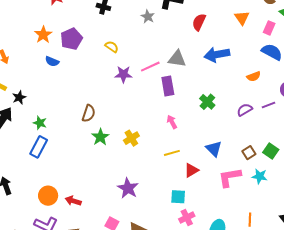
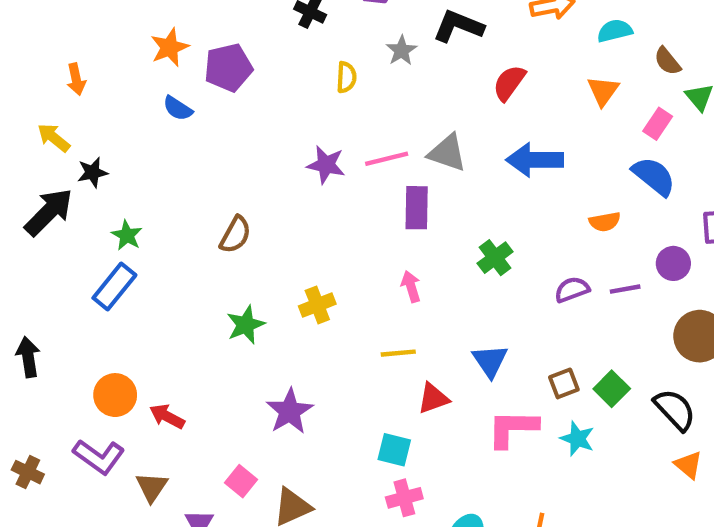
yellow semicircle: (112, 47) -> (346, 77), moved, turned 48
green star: (100, 137) -> (246, 325), moved

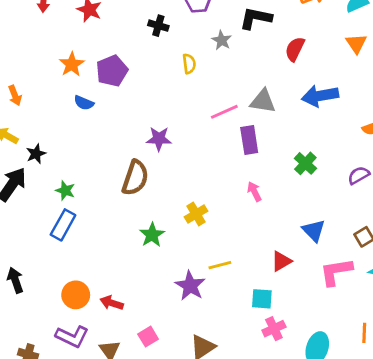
purple star: (326, 165) -> (159, 139), moved
brown semicircle: (235, 235) -> (135, 178), size x1.4
yellow line: (398, 353) -> (220, 265), moved
pink square: (241, 481) -> (148, 337), moved, turned 30

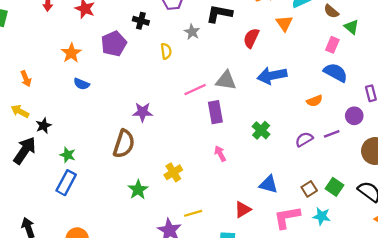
orange triangle: (356, 44) -> (284, 23), moved
purple pentagon: (112, 71) -> (114, 44), moved
blue triangle: (314, 231) -> (269, 184), turned -30

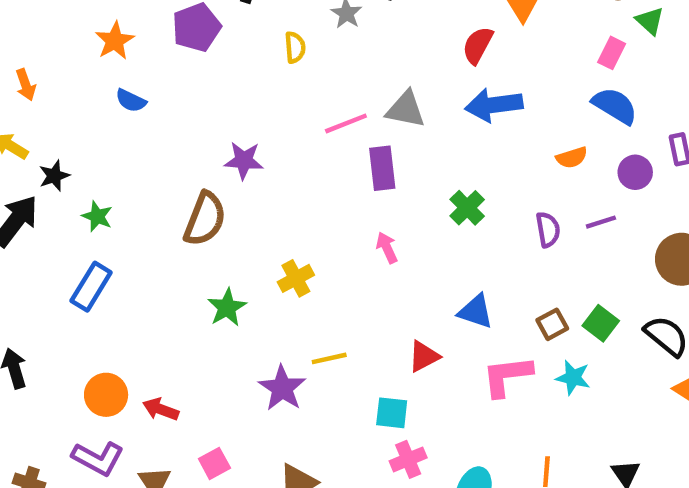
red semicircle: (251, 38) -> (478, 45), moved
purple circle: (354, 116) -> (635, 172), moved
purple semicircle: (304, 139) -> (548, 230), turned 108
green star: (68, 155) -> (97, 216), moved

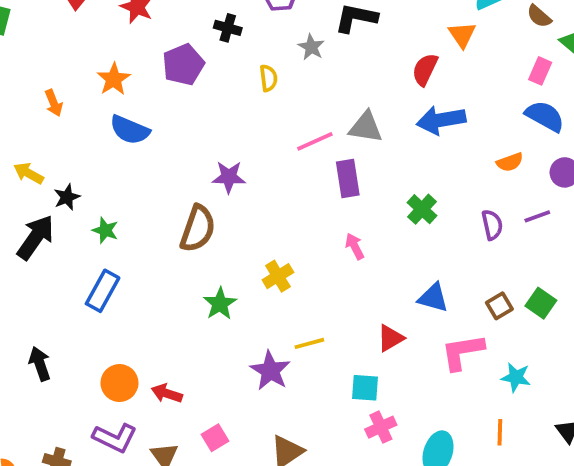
orange arrow: (26, 85) -> (54, 103), moved
blue semicircle: (131, 101) -> (130, 130), size x1.5
cyan star: (573, 378) -> (516, 377), moved

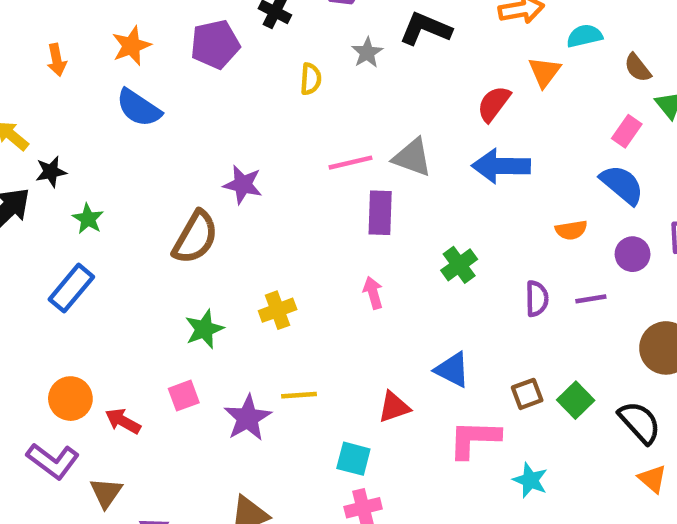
pink square: (215, 438) -> (184, 396), moved

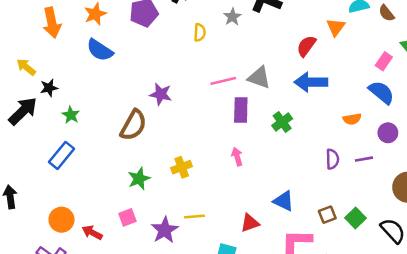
orange arrow: (57, 60) -> (52, 23), size x1.6
brown semicircle: (638, 68) -> (386, 13), moved
green cross: (459, 265) -> (282, 122), moved

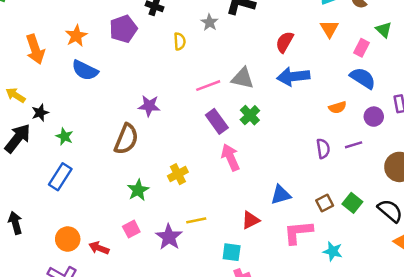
orange triangle: (336, 27) -> (329, 29), moved
purple rectangle: (241, 110) -> (217, 121), moved, turned -30
green cross: (282, 122) -> (250, 115), moved
pink arrow: (237, 157) -> (230, 157), size x1.5
blue triangle: (284, 201) -> (281, 195), turned -35

